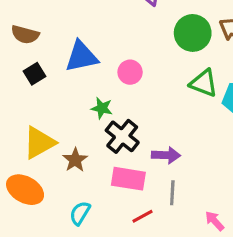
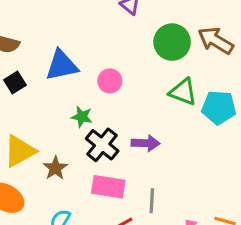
purple arrow: (166, 155) -> (146, 143), moved

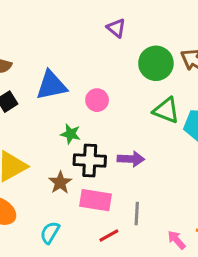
black cross: (102, 145) -> (90, 160), turned -36
brown star: (55, 168) -> (60, 183), moved

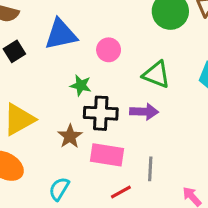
green triangle: (166, 110) -> (156, 75), moved

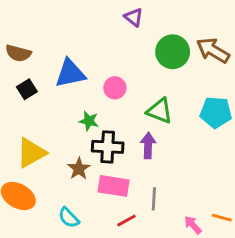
purple arrow: (144, 112) -> (148, 146), turned -90
cyan semicircle: (59, 189) -> (69, 218), turned -75

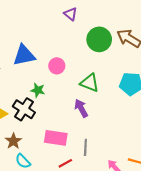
purple arrow: (148, 146) -> (81, 108), turned -30
black cross: (108, 147) -> (24, 109), moved, turned 30
brown star: (79, 169) -> (13, 141), moved

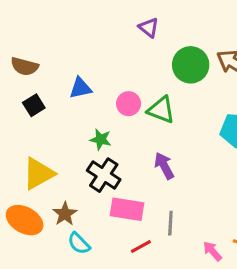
blue triangle: (24, 55) -> (80, 88), size x0.7
green triangle: (90, 83) -> (161, 110), moved
black cross: (24, 109) -> (104, 175), moved

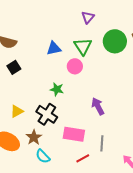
purple triangle: (149, 28) -> (88, 17), turned 32
blue triangle: (80, 88) -> (54, 48), moved
green triangle: (161, 110) -> (83, 46), moved, turned 36
yellow triangle: (38, 174) -> (17, 111), size x0.6
black cross: (104, 175) -> (47, 114), moved

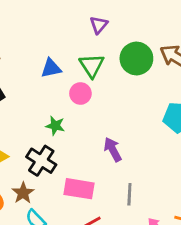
gray line: (102, 143) -> (129, 194), moved

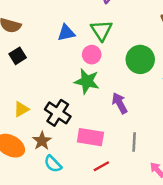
green circle: (136, 59) -> (140, 59), moved
green star: (55, 126) -> (87, 81), moved, size x1.5

